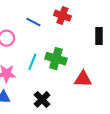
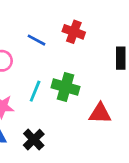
black cross: (42, 99) -> (34, 140), moved

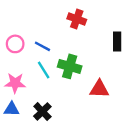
blue line: (36, 40) -> (42, 46), moved
cyan line: (35, 91) -> (44, 70), turned -54

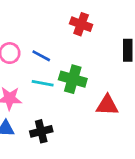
cyan line: (44, 70) -> (43, 83), turned -48
black cross: (42, 111) -> (41, 131), turned 30

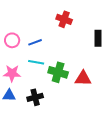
blue line: (41, 56) -> (35, 42), turned -48
green cross: (73, 79) -> (58, 72), moved

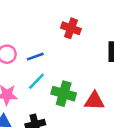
cyan line: (36, 62) -> (36, 81), turned -56

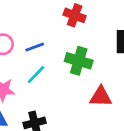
green cross: (64, 94) -> (79, 61), moved

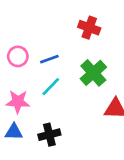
green cross: (79, 61) -> (93, 73), turned 32

